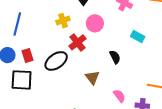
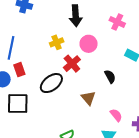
red rectangle: (28, 55) -> (19, 70), moved

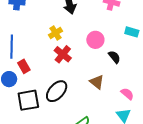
pink circle: (89, 44) -> (95, 40), moved
red cross: (72, 64) -> (63, 54), moved
black ellipse: (51, 83) -> (57, 91), moved

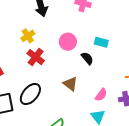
cyan rectangle: (132, 32) -> (101, 42), moved
pink semicircle: (127, 94) -> (101, 95), turned 88

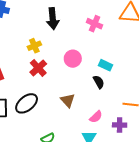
black semicircle: (87, 58) -> (99, 82), moved

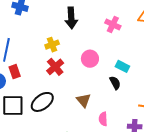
pink semicircle: (96, 117) -> (103, 119), moved, turned 128

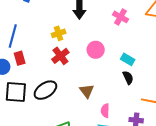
black semicircle: (115, 83) -> (128, 78), moved

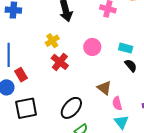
black ellipse: (45, 90) -> (71, 108), moved
brown triangle: (87, 91) -> (104, 88), moved

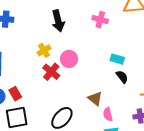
pink circle: (92, 47) -> (69, 59), moved
red rectangle: (21, 75) -> (15, 94), moved

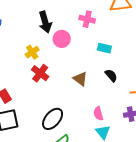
pink circle: (69, 59) -> (62, 39), moved
cyan rectangle: (117, 59) -> (104, 48), moved
brown triangle: (95, 99) -> (80, 79), moved

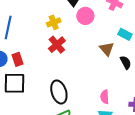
brown triangle: (80, 79) -> (107, 49), moved
black ellipse: (53, 119) -> (59, 92), turned -70

